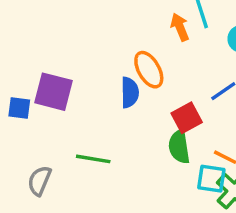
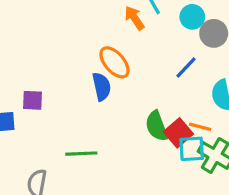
purple square: (53, 92) -> (33, 100), size x0.6
red square: (187, 118) -> (178, 133), moved

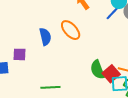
blue line: (186, 68) -> (113, 13), moved
blue semicircle: (102, 87) -> (45, 37), moved

